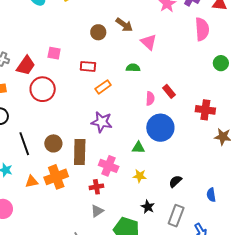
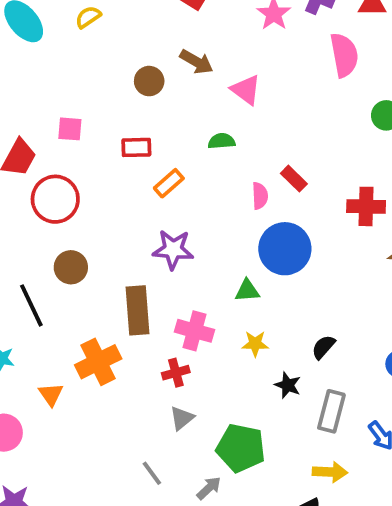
brown circle: (53, 143) -> (71, 267), moved
orange triangle: (32, 182) -> (51, 394), moved, turned -48
black star: (148, 207) -> (288, 385), moved

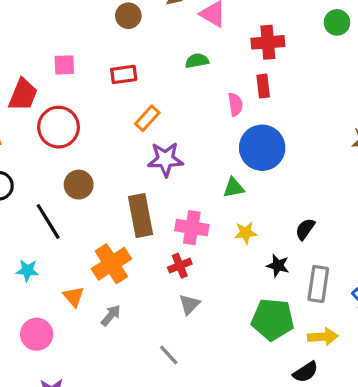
red rectangle: (294, 179) -> (263, 86), turned 45
orange rectangle: (169, 183) -> (147, 118), moved
red cross: (366, 206) -> (268, 42), moved
green pentagon: (241, 448) -> (273, 319), moved
gray arrow: (209, 488) -> (111, 315), moved

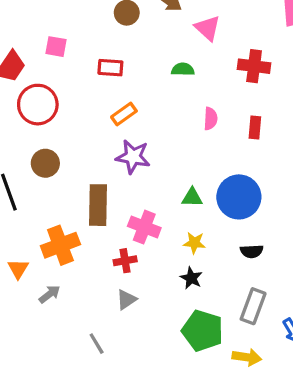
red rectangle: (263, 86) -> (255, 128), moved
blue circle: (262, 148) -> (239, 197), moved
black semicircle: (305, 229) -> (252, 251), turned -140
black star: (278, 266) -> (191, 278), moved

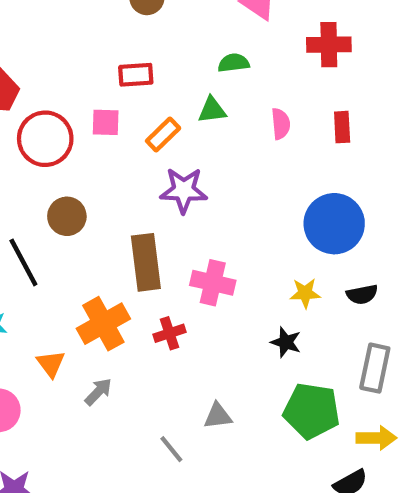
pink square: (56, 47) -> (106, 122), moved
green triangle: (192, 198) -> (212, 110), moved
yellow star: (194, 243) -> (305, 293), moved
red cross: (125, 261) -> (169, 333), moved
gray triangle: (126, 300) -> (218, 416), moved, turned 35

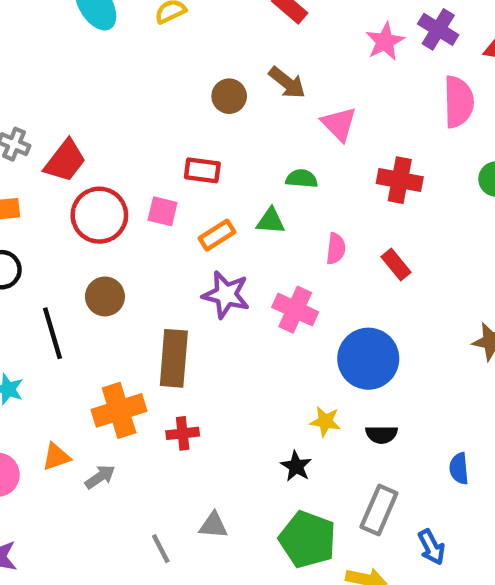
red rectangle: (342, 127) -> (396, 264), turned -48
pink cross: (213, 283) -> (295, 310), moved
orange triangle: (51, 364) -> (56, 457), moved, turned 36

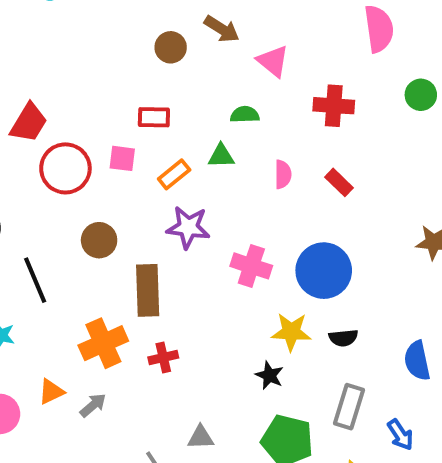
brown circle: (105, 296) -> (99, 240), moved
pink cross: (295, 310) -> (251, 266), moved
yellow star: (325, 421) -> (291, 332), size x1.4
blue semicircle: (459, 469) -> (417, 361), size x1.4

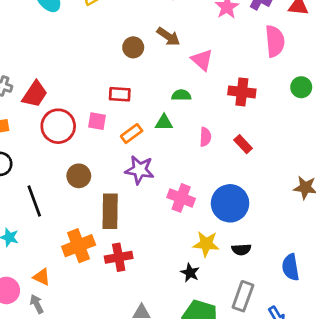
red cross: (163, 357) -> (119, 257), size x1.4
orange triangle: (51, 392) -> (42, 277), turned 48
gray arrow: (93, 405) -> (37, 304), moved, turned -78

